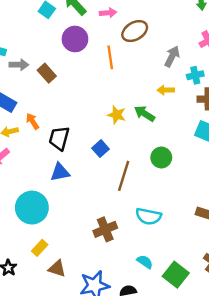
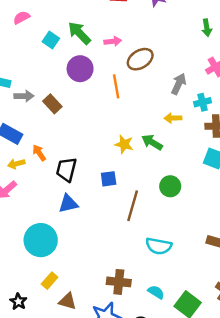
blue square: (101, 149) -> (109, 179), turned 35
brown cross: (105, 229) -> (119, 282), moved, turned 30

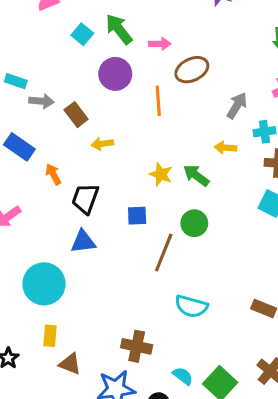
yellow arrow: (16, 164) -> (102, 144), moved
green circle: (170, 186) -> (194, 223), moved
yellow rectangle: (50, 281) -> (50, 336), turned -42
cyan semicircle: (156, 292) -> (183, 376), moved

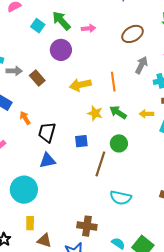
brown ellipse: (192, 70) -> (133, 34), moved
orange line: (158, 101) -> (113, 82), moved
yellow arrow: (102, 144) -> (80, 85), moved, size x1.5
yellow arrow: (225, 148) -> (146, 114), moved

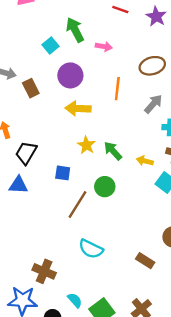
cyan square: (38, 26) -> (50, 46), moved
purple circle: (61, 50) -> (70, 75), moved
orange line: (113, 82) -> (117, 89), moved

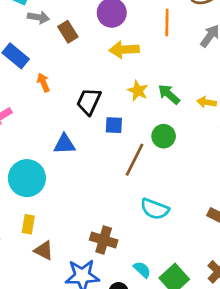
black trapezoid: (26, 153) -> (89, 101), moved

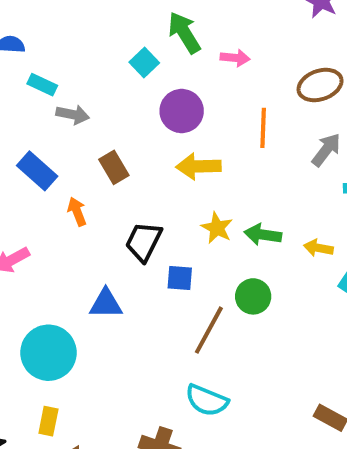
brown rectangle: (68, 32) -> (114, 167), moved
green arrow: (169, 94) -> (263, 235), turned -35
cyan semicircle: (155, 209) -> (207, 400), moved

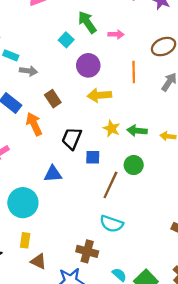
orange arrow: (77, 211) -> (34, 124), size x1.5

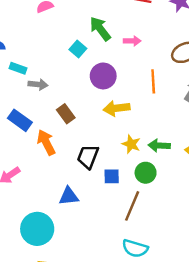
green circle: (134, 165) -> (146, 173), moved

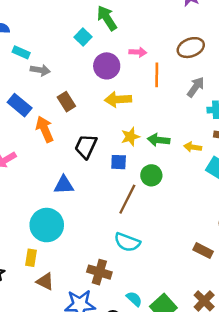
pink arrow: (132, 41) -> (138, 52), moved
yellow star: (131, 144) -> (130, 137), turned 30
green circle: (146, 173) -> (151, 175), moved
blue square: (112, 176) -> (119, 162), moved
cyan circle: (37, 229) -> (47, 225), moved

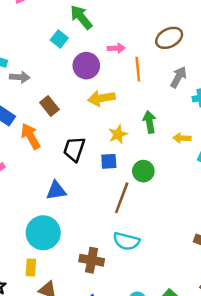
green arrow: (159, 140) -> (149, 122), moved, turned 80
brown cross: (99, 272) -> (92, 260), moved

